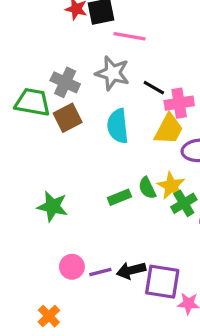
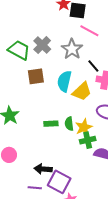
brown square: (68, 118) -> (36, 76), moved
yellow trapezoid: (169, 129) -> (82, 91), moved
purple line: (100, 272) -> (35, 188), moved

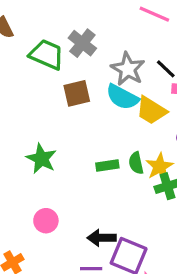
gray star: (72, 49) -> (128, 69), moved
cyan semicircle: (64, 81) -> (122, 97), turned -70
yellow trapezoid: (82, 91) -> (151, 110), turned 80

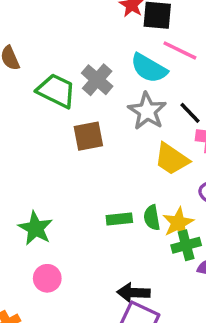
cyan semicircle: (122, 97) -> (149, 68), moved
green star: (41, 159) -> (36, 228), moved
black arrow: (102, 238) -> (133, 293), moved

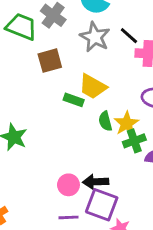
yellow trapezoid: (172, 159) -> (93, 87), moved
green rectangle: (119, 219) -> (74, 100), moved, turned 30
pink circle: (47, 278) -> (68, 185), moved

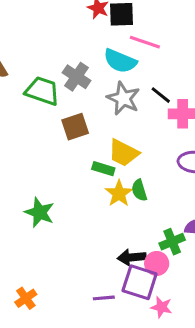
yellow star: (127, 124) -> (119, 193), moved
green cross: (134, 141) -> (172, 242), moved
pink circle: (68, 185) -> (157, 263), moved

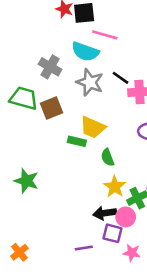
green trapezoid: (42, 91) -> (24, 98), moved
yellow star: (119, 193) -> (115, 187), moved
purple square: (140, 282) -> (112, 233), size x0.7

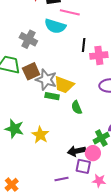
black line: (121, 78) -> (84, 45), turned 64
gray star: (90, 82) -> (46, 80), moved
yellow star: (115, 187) -> (40, 135), moved

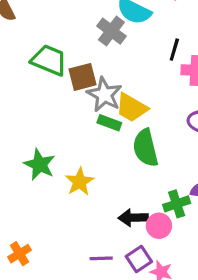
gray cross: (28, 39) -> (111, 31), moved
green semicircle: (77, 108) -> (146, 148), size x1.6
purple square: (83, 166) -> (139, 259), moved, turned 35

